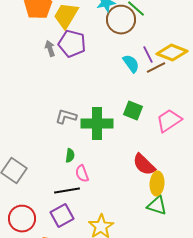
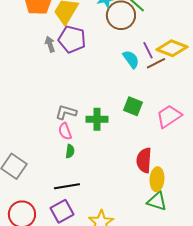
green cross: (97, 124) -> (97, 119), size x0.7
red semicircle: (144, 165) -> (144, 160), turned 50
pink semicircle: (82, 174) -> (65, 131), moved

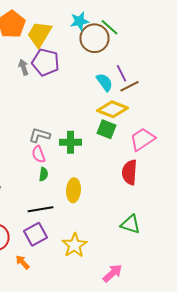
yellow diamond: (172, 48) -> (112, 109), moved
red semicircle: (144, 160) -> (130, 172), moved
yellow ellipse: (157, 179) -> (74, 190), moved

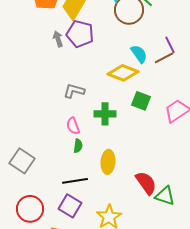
purple line: (122, 73) -> (170, 45), moved
yellow diamond: (112, 109) -> (123, 73), moved
gray L-shape: (40, 135) -> (74, 91), moved
red semicircle: (130, 172) -> (146, 183), moved, turned 140
purple square: (36, 234) -> (70, 206), turned -30

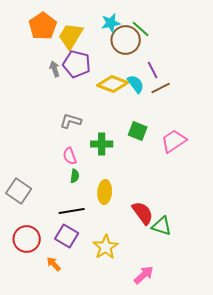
purple line: (170, 45) -> (153, 70), moved
yellow diamond: (123, 73) -> (113, 84), moved

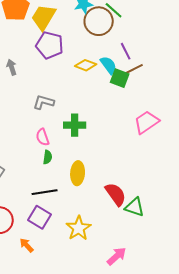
gray arrow: (55, 69) -> (12, 67), moved
yellow diamond: (113, 84) -> (86, 65), size x0.7
green square: (138, 131) -> (120, 78), moved

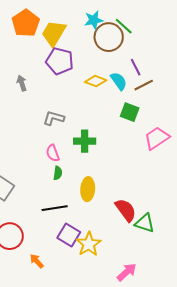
green square: (120, 78) -> (130, 112), moved
purple square: (40, 217) -> (69, 235), moved

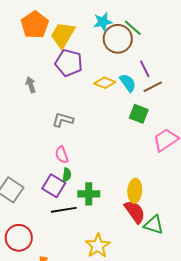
green cross: (85, 141) -> (89, 194), moved
yellow ellipse: (88, 189) -> (135, 191), moved
purple square: (69, 235) -> (54, 186), moved

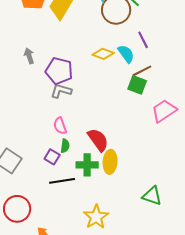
purple pentagon: (69, 63) -> (59, 71), moved
brown line: (153, 87) -> (142, 71), moved
purple square: (54, 186) -> (52, 157), size x0.7
yellow ellipse: (135, 191) -> (110, 162), moved
red semicircle: (135, 212) -> (98, 140), moved

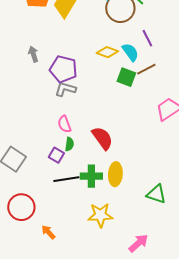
green square: (137, 85) -> (126, 77), moved
yellow ellipse: (110, 162) -> (115, 174), moved
green cross: (87, 165) -> (91, 176), moved
yellow star: (96, 217) -> (100, 215), turned 30

